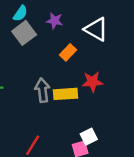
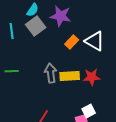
purple star: (55, 21) -> (61, 16), size x1.5
white triangle: (96, 29) -> (95, 41), moved
red star: (92, 82) -> (92, 77), moved

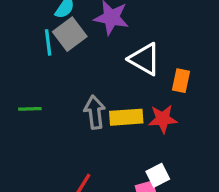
cyan line: (12, 31) -> (48, 42), moved
white triangle: (95, 41) -> (144, 59), moved
orange rectangle: (72, 42) -> (181, 81), moved, turned -32

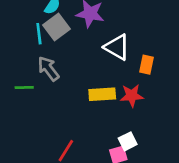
gray arrow: (95, 112) -> (48, 69), moved, turned -30

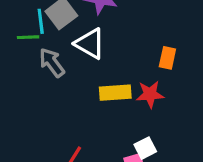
white triangle: (117, 47) -> (90, 44), moved
green line: (24, 87) -> (28, 37), moved

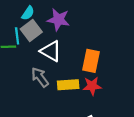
orange rectangle: (167, 58) -> (91, 61), moved, size x1.5
gray arrow: (52, 63) -> (40, 77), moved

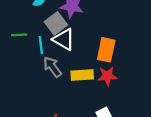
gray square: (31, 30) -> (56, 23), moved
cyan line: (17, 36) -> (41, 45), moved

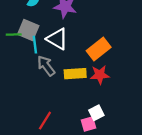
gray square: (56, 23) -> (28, 30), moved, turned -30
orange rectangle: (106, 50) -> (99, 49), turned 40

